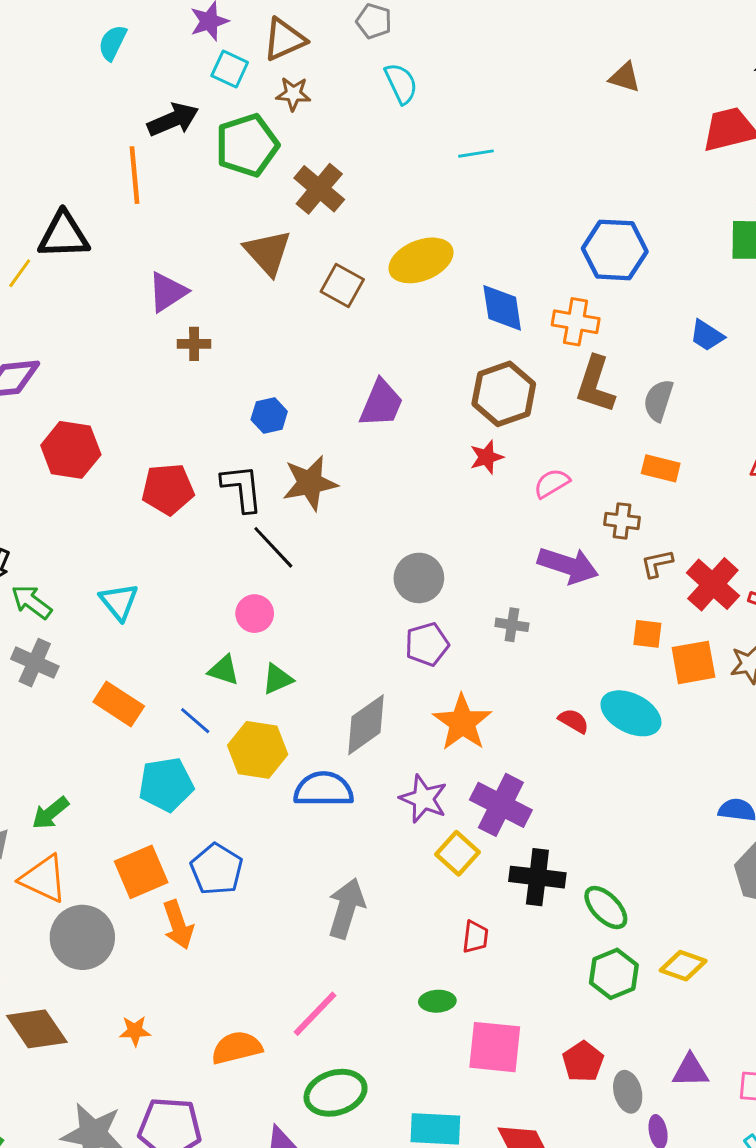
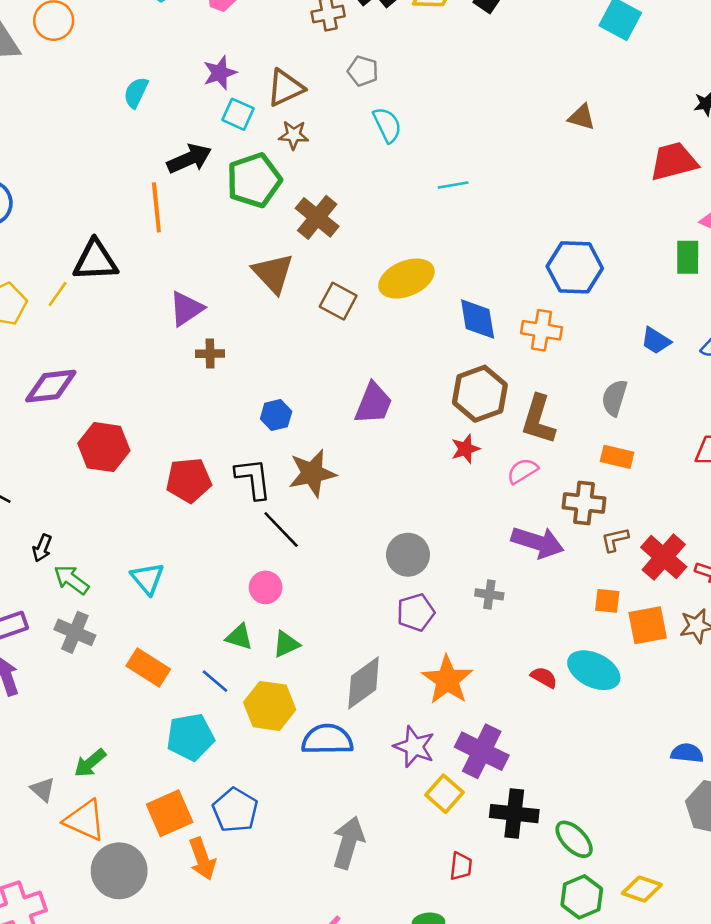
brown L-shape: (595, 384) -> (538, 420), moved
brown cross: (622, 521) -> (584, 503), size x1.4

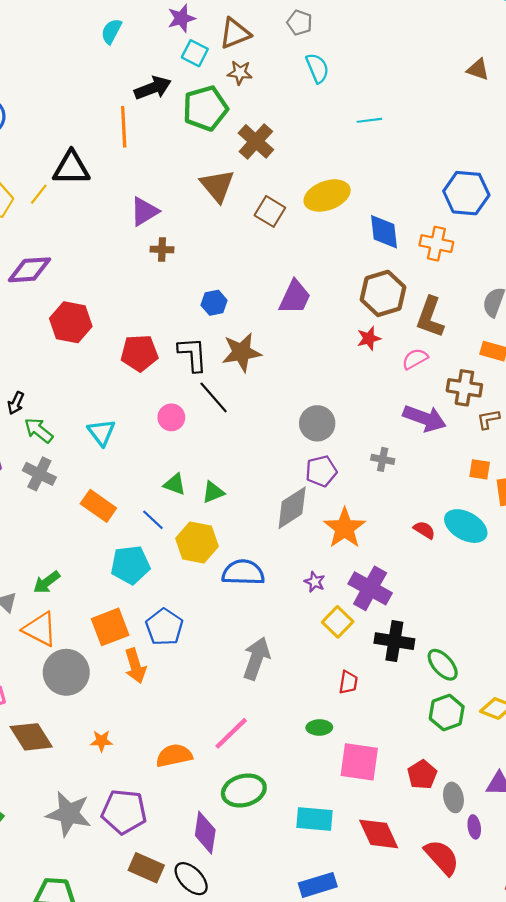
pink circle: (266, 587) -> (171, 417), moved
gray diamond: (364, 683) -> (292, 508), moved
purple star: (414, 747) -> (315, 582), size x0.6

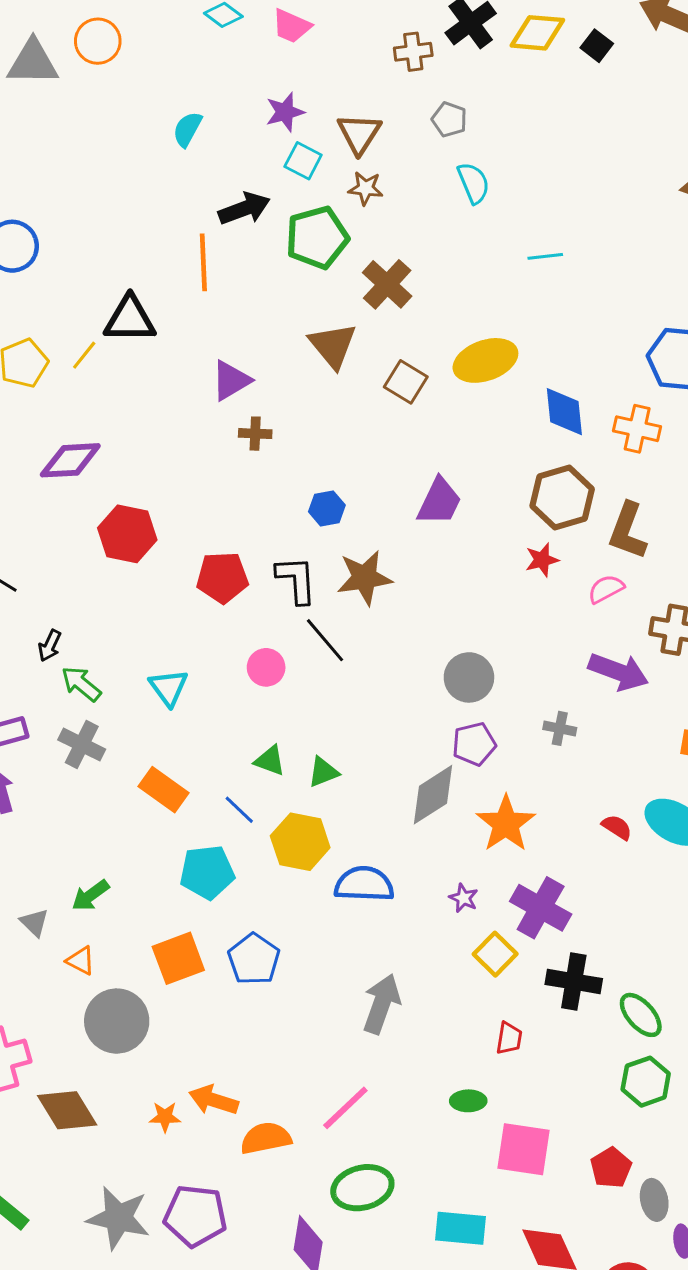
brown triangle: (235, 33) -> (359, 134), turned -36
orange triangle: (40, 629) -> (81, 961), size x0.6
orange arrow: (135, 666) -> (214, 1100), moved, turned 124

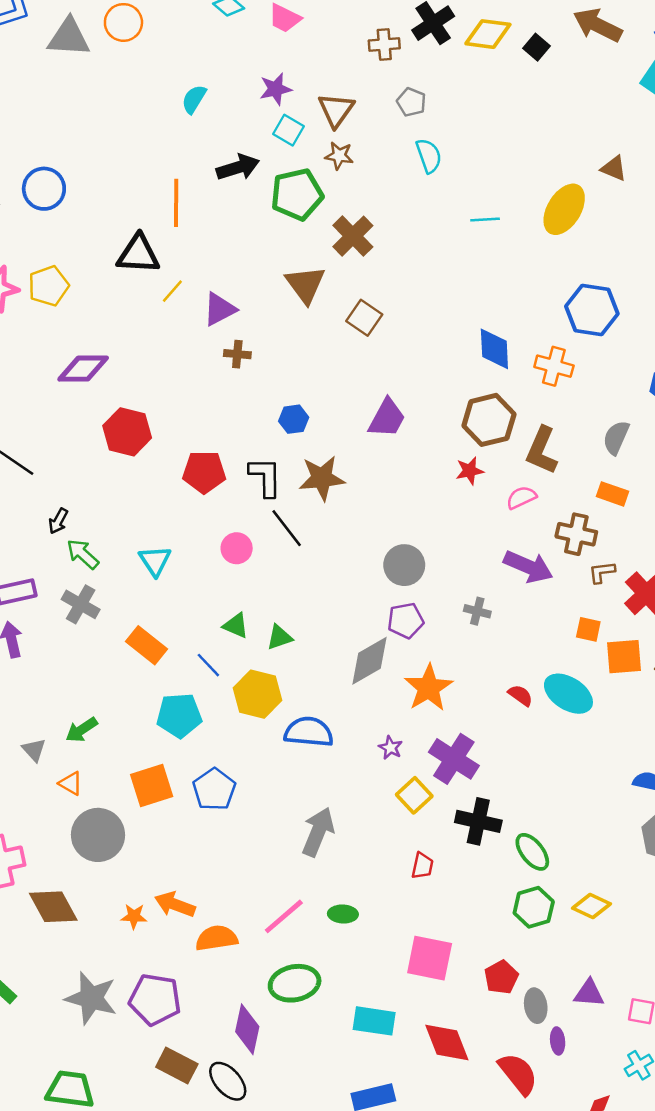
orange line: (203, 262) -> (176, 203), moved
yellow line: (84, 355) -> (172, 291), moved
yellow ellipse: (485, 360) -> (564, 209), moved, turned -42
green ellipse: (468, 1101) -> (343, 914), moved

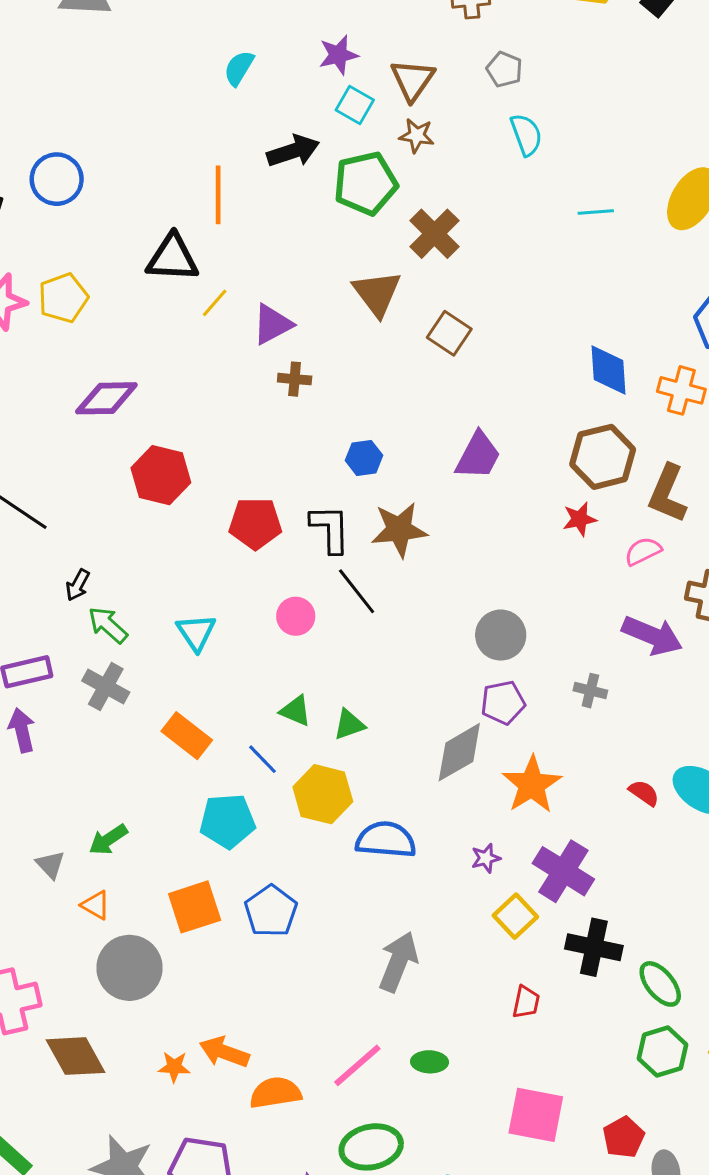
purple star: (390, 748) -> (486, 858), turned 30

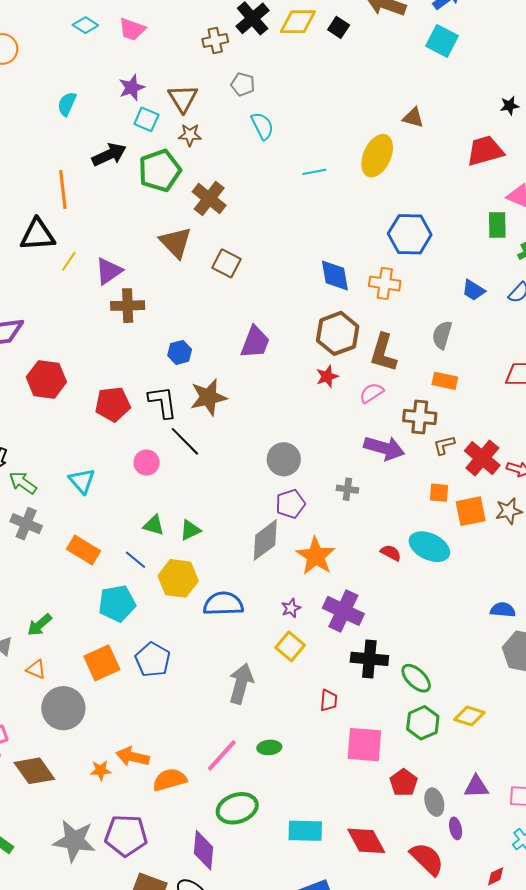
brown cross: (295, 379) -> (128, 306), size x1.5
yellow square: (515, 916) -> (290, 646), moved
pink square: (536, 1115) -> (364, 745), moved

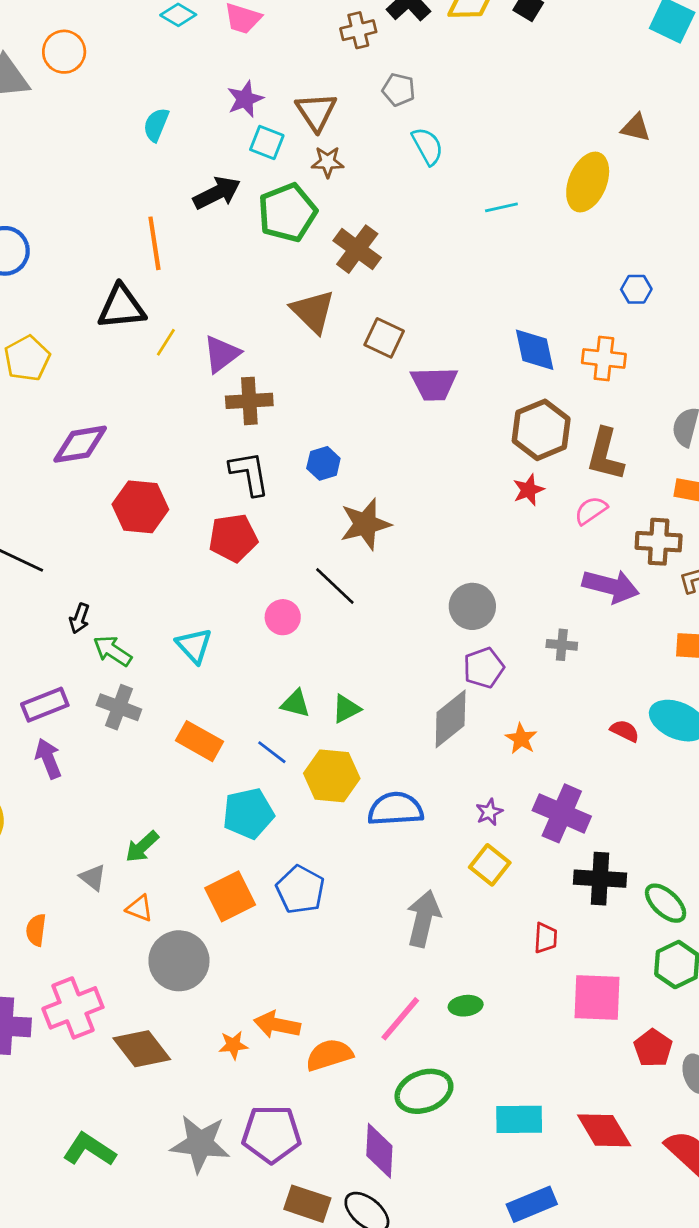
blue hexagon: (410, 234) -> (636, 289), size x0.5
purple trapezoid: (255, 342) -> (434, 384), moved, turned 69
black L-shape: (163, 402) -> (249, 473), moved
orange star: (316, 556) -> (521, 739), size x0.6

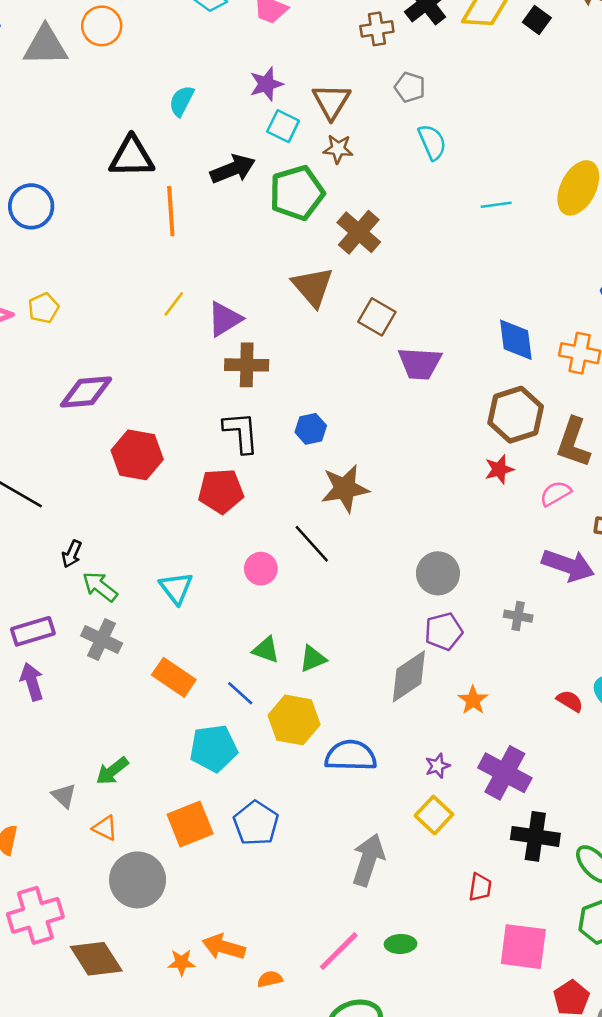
black triangle: (121, 307) -> (132, 157), moved
yellow pentagon: (27, 358) -> (43, 308), size x0.7
orange semicircle: (329, 1055) -> (270, 979), size x0.6

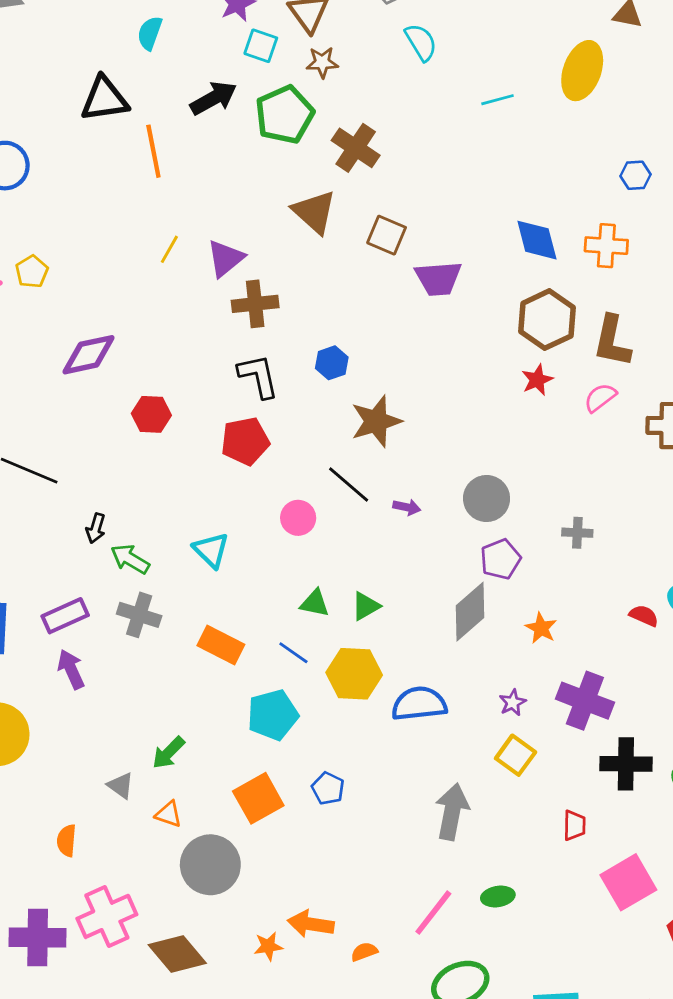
red hexagon: (137, 455) -> (151, 414), size x0.7
purple arrow: (568, 565) -> (407, 507), moved, size x0.5
blue pentagon: (256, 823) -> (328, 788), size x0.7
pink square: (523, 947) -> (628, 882), turned -30

